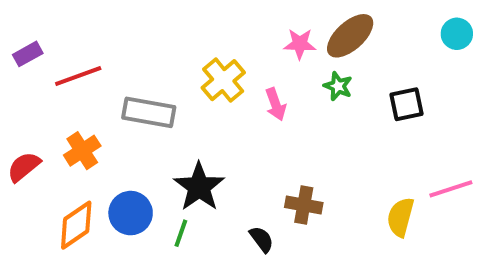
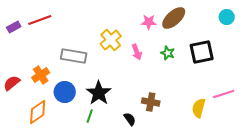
red line: (78, 76) -> (40, 20), moved
green star: (338, 86) -> (168, 53), moved
black square: (407, 104) -> (202, 52), size x1.4
blue circle: (131, 213) -> (65, 92), moved

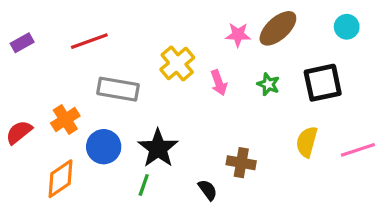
cyan circle: (227, 17) -> (347, 27), moved
red line: (40, 20) -> (89, 41), moved
yellow semicircle: (199, 108) -> (307, 142), moved

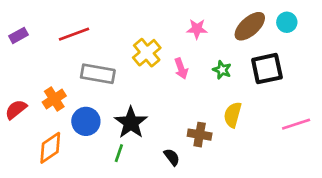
brown ellipse: (278, 28) -> (250, 26), moved
yellow semicircle: (307, 142) -> (233, 115), moved

